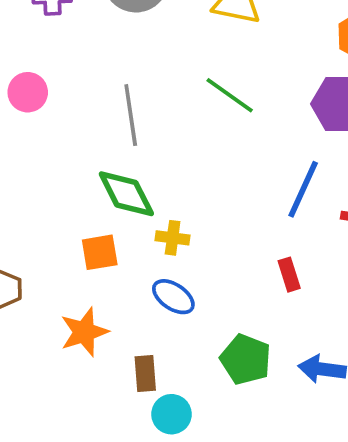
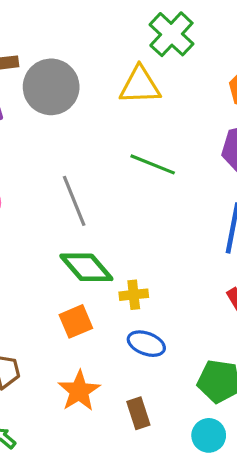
cyan circle: (171, 414) -> (209, 435), moved

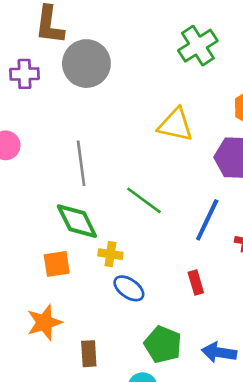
yellow triangle: (140, 85) -> (175, 125), moved
green line: (153, 164) -> (144, 200), moved
blue ellipse: (146, 344) -> (129, 288), moved

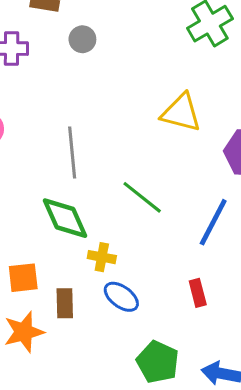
gray circle: (86, 64) -> (82, 39), size x0.5
orange square: (57, 264) -> (23, 278), moved
brown rectangle: (89, 354) -> (65, 303), moved

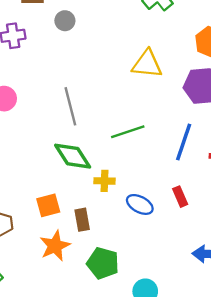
green line: (142, 197) -> (128, 132), turned -48
blue ellipse: (121, 297) -> (140, 204), moved
green pentagon: (158, 362) -> (103, 263), moved

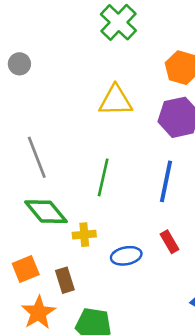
green line: (128, 132) -> (103, 177), turned -52
blue ellipse: (140, 204) -> (126, 256), turned -32

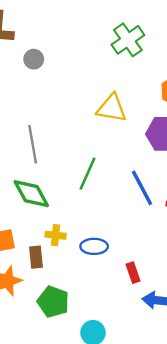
blue line: (166, 181) -> (142, 188), turned -51
yellow cross: (84, 235) -> (56, 235), moved
red rectangle: (170, 242) -> (133, 273), moved

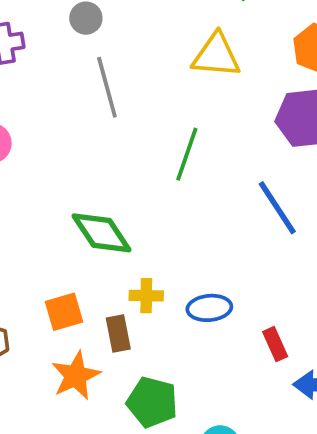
yellow triangle: (112, 108) -> (216, 55), moved
gray line: (33, 144) -> (107, 87), moved
green line: (88, 174) -> (187, 154), moved

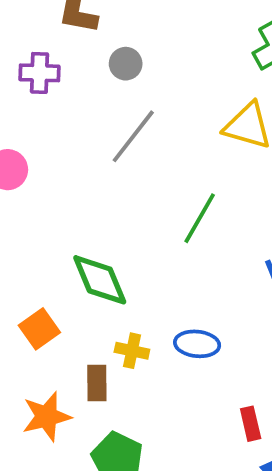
gray line: (107, 87) -> (133, 136), turned 42
blue ellipse: (209, 308) -> (197, 344), moved
orange square: (64, 312) -> (39, 329), moved, turned -30

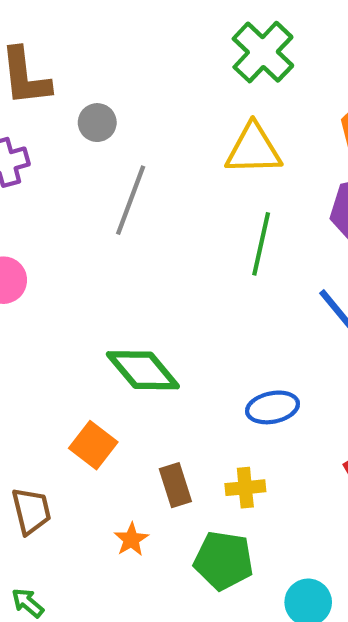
green line: (200, 218) -> (261, 244), moved
yellow cross: (132, 351) -> (245, 488), moved
orange star: (46, 417) -> (131, 540), size x0.6

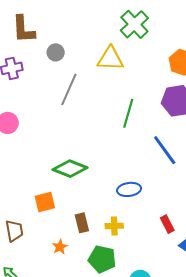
yellow triangle: (254, 149) -> (110, 59), moved
green diamond: (143, 370) -> (70, 169), turned -32
orange square: (93, 445) -> (45, 202), turned 35

